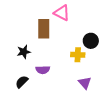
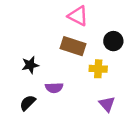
brown rectangle: (44, 29) -> (73, 46), moved, turned -72
black circle: (91, 41) -> (113, 41), moved

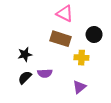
black semicircle: (28, 103) -> (25, 77), moved
purple triangle: (107, 104) -> (79, 87), moved, turned 32

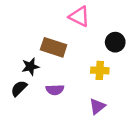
brown rectangle: (61, 39) -> (54, 47), moved
black semicircle: (25, 77) -> (19, 88), moved

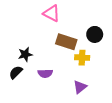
pink triangle: (79, 16) -> (52, 13), moved
brown rectangle: (54, 47) -> (66, 42), moved

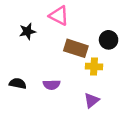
black star: (25, 54) -> (27, 31), moved
black semicircle: (16, 72) -> (18, 83), turned 56

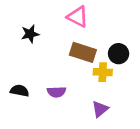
pink triangle: (59, 16) -> (78, 17), moved
black circle: (109, 40) -> (119, 54), moved

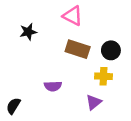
yellow cross: (103, 72) -> (103, 76), moved
black semicircle: (20, 91) -> (13, 106), moved, turned -70

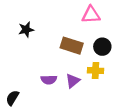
pink triangle: (73, 16) -> (91, 15), moved, turned -30
purple triangle: (94, 102) -> (73, 81), moved

